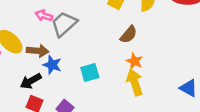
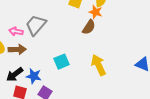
pink arrow: (44, 16) -> (16, 31), moved
orange star: (134, 61) -> (96, 12), moved
blue star: (52, 65) -> (34, 76), moved

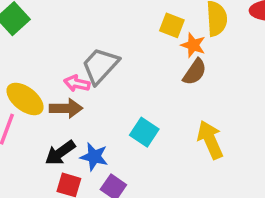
orange star: (96, 12) -> (193, 45), moved
pink arrow: (16, 31) -> (77, 83), moved
cyan square: (61, 62) -> (144, 132), turned -35

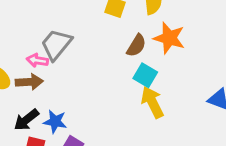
orange star: (193, 45) -> (169, 38), moved, size x1.5
cyan square: (144, 132) -> (145, 75), moved

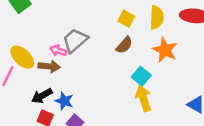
brown semicircle: (136, 46) -> (124, 45), moved

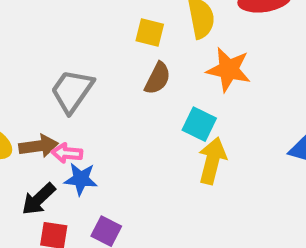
pink arrow: (58, 51) -> (67, 153), moved
yellow arrow: (143, 98) -> (212, 161), turned 45
blue star: (64, 101) -> (81, 179), moved

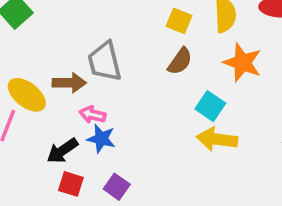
gray trapezoid: (72, 91) -> (105, 62), turned -57
brown arrow: (38, 146) -> (69, 83), moved
yellow arrow: (212, 161) -> (217, 139), turned -105

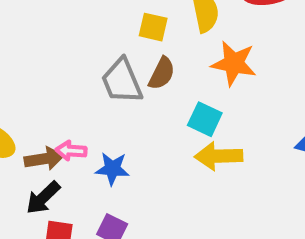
gray trapezoid: (105, 62) -> (122, 81), moved
brown arrow: (69, 83) -> (44, 159), moved
blue star: (101, 139) -> (112, 169), moved

